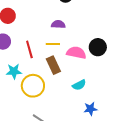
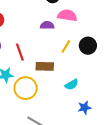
yellow line: (53, 44) -> (66, 46), moved, turned -56
pink semicircle: (76, 53) -> (67, 15), moved
brown rectangle: (53, 65) -> (45, 66), turned -60

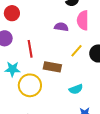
pink semicircle: (67, 15) -> (83, 20), turned -108

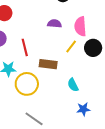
pink semicircle: (83, 20) -> (80, 26), moved
cyan semicircle: (76, 89) -> (73, 85), turned 88

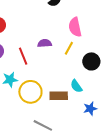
purple semicircle: (54, 24) -> (45, 43), moved
black circle: (93, 48) -> (91, 61), moved
brown rectangle: (48, 64) -> (59, 96), moved

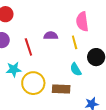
yellow line: (69, 48) -> (75, 42), turned -48
cyan semicircle: (76, 86) -> (76, 69), moved

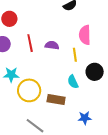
red line: (28, 47) -> (30, 43), moved

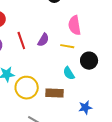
purple semicircle: (52, 45) -> (43, 40), turned 120
yellow line: (75, 55) -> (67, 46), turned -64

